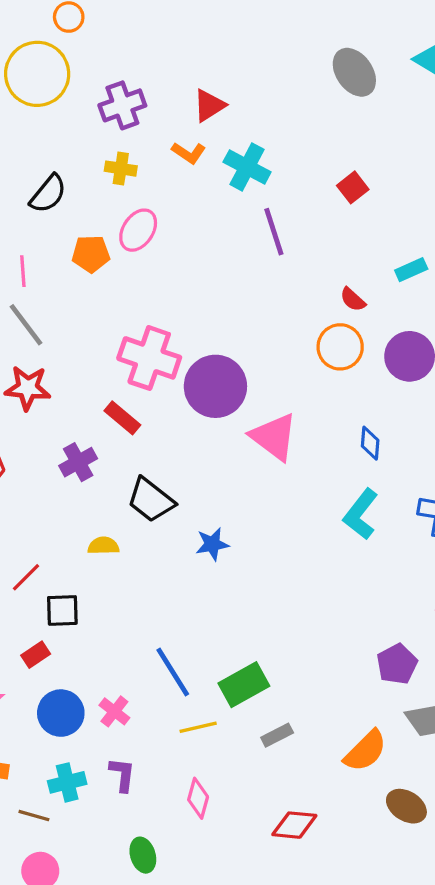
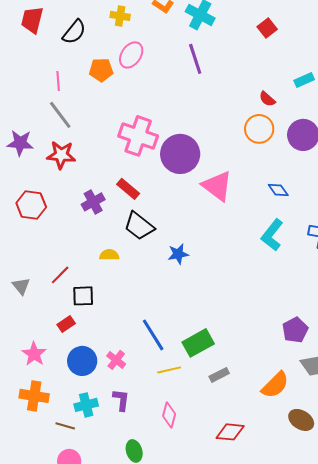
purple line: (274, 232) -> (195, 59), moved
red rectangle: (122, 418) -> (128, 189), moved
blue diamond: (370, 443) -> (278, 190), turned -40

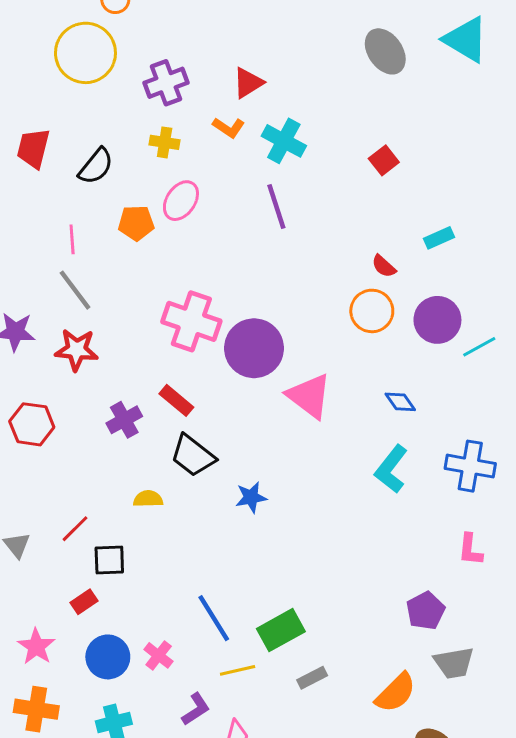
purple L-shape: (121, 400) -> (196, 709), moved, turned 50

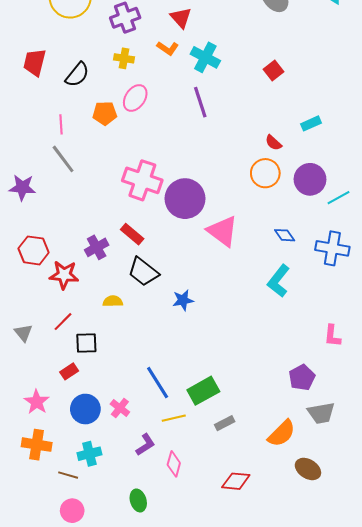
red triangle: (248, 83) -> (181, 18), turned -40
red star: (77, 350) -> (64, 275), moved
blue cross: (470, 466) -> (332, 248), moved

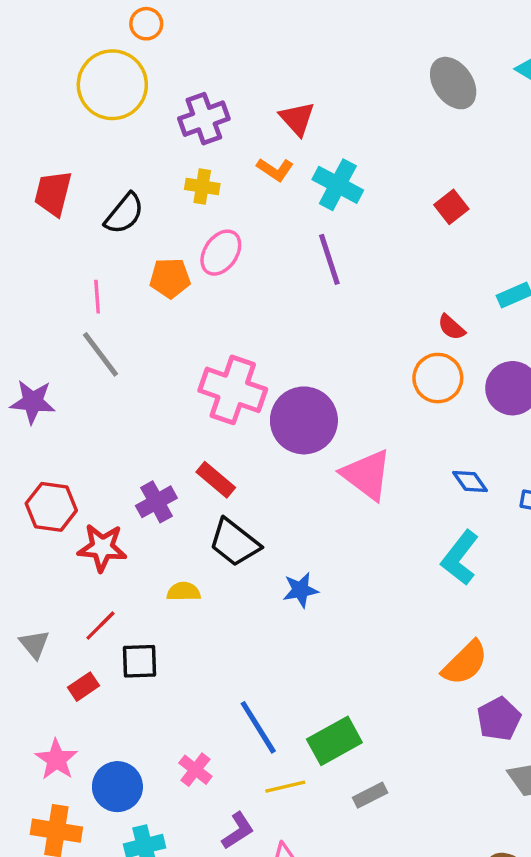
red rectangle: (69, 371) -> (84, 687), moved
blue circle: (85, 409) -> (117, 787), moved
orange semicircle: (282, 433) -> (465, 663), moved

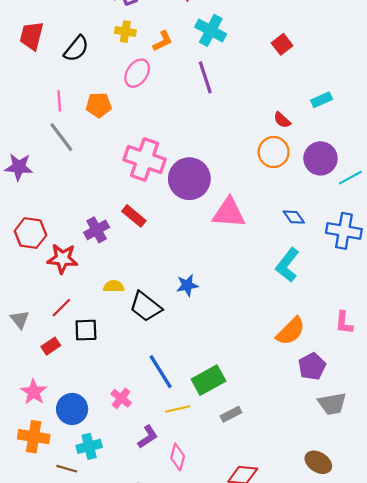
orange L-shape: (275, 170) -> (163, 41), moved, turned -60
orange pentagon: (170, 278) -> (99, 105), moved
pink triangle: (367, 475) -> (229, 213), turned -33
black trapezoid: (234, 542) -> (146, 307), moved

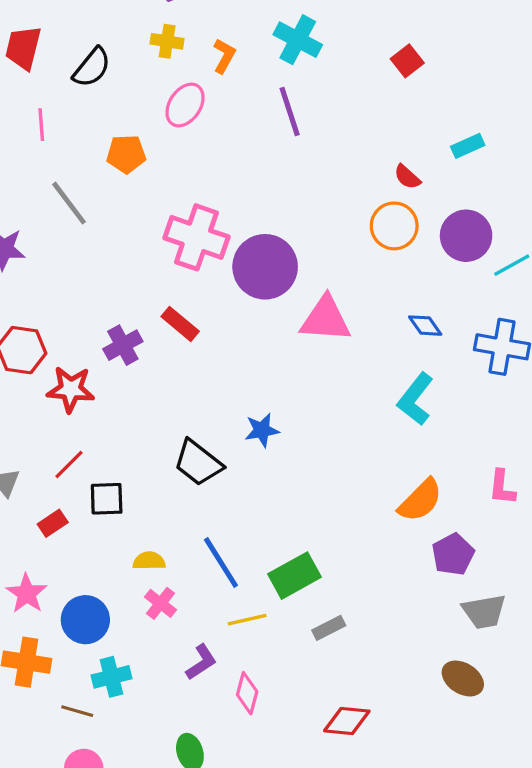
orange L-shape: (163, 41) -> (224, 56), turned -35
pink line: (59, 101) -> (41, 125), moved
yellow semicircle: (114, 286) -> (149, 561), moved
brown ellipse: (318, 462) -> (463, 678), moved

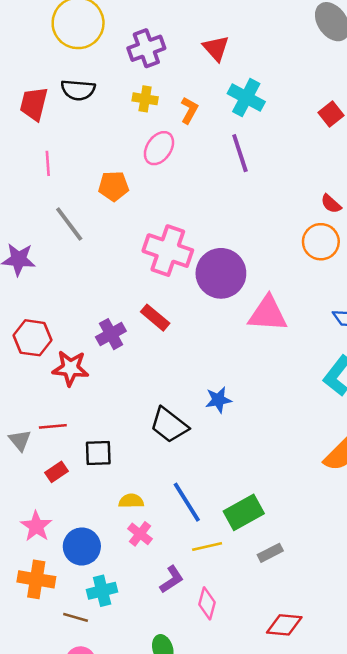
black semicircle: (92, 67) -> (78, 90), moved, turned 56
red line: (69, 464) -> (53, 426), moved, turned 40

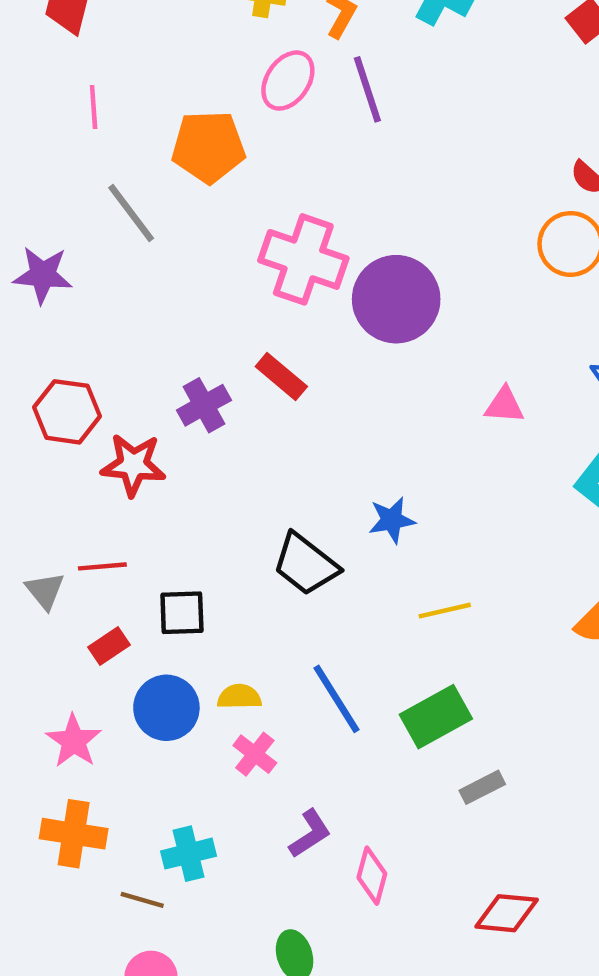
purple line: (240, 153) -> (367, 89), moved
orange pentagon: (113, 186) -> (208, 147), size x1.4
pink triangle: (268, 314) -> (504, 405), moved, size x0.6
blue circle: (82, 546) -> (166, 708), moved
yellow line: (207, 546) -> (445, 611), moved

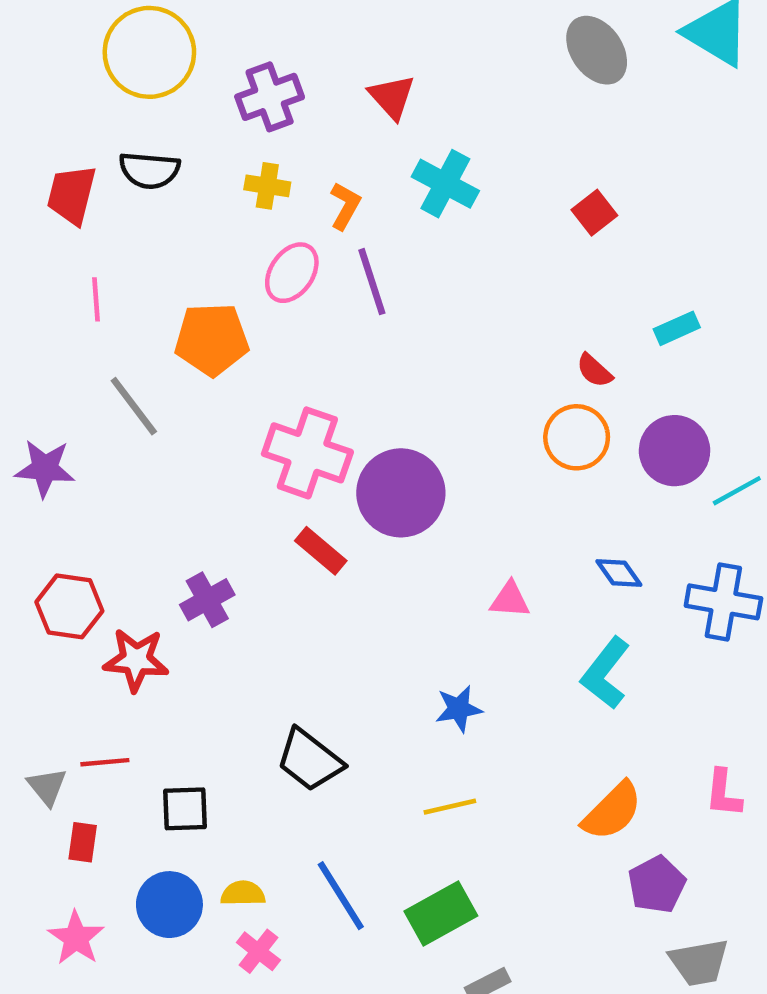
red rectangle: (281, 376) -> (321, 551), moved
blue star: (392, 520) -> (459, 709), moved
red rectangle: (109, 646) -> (83, 842), moved, turned -48

